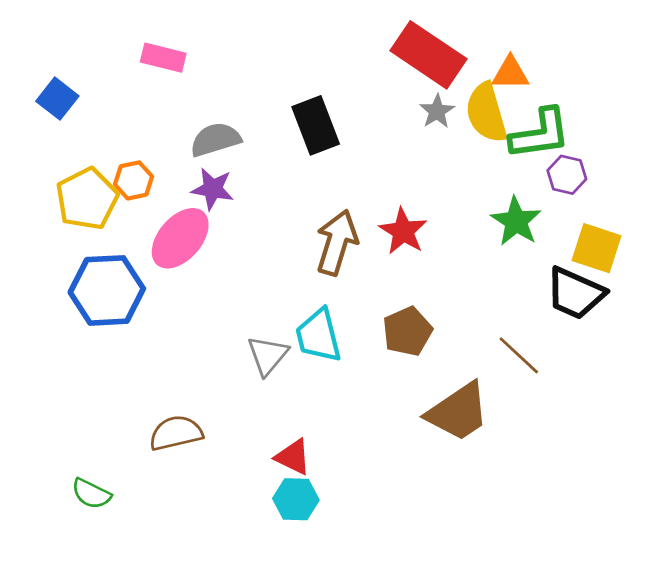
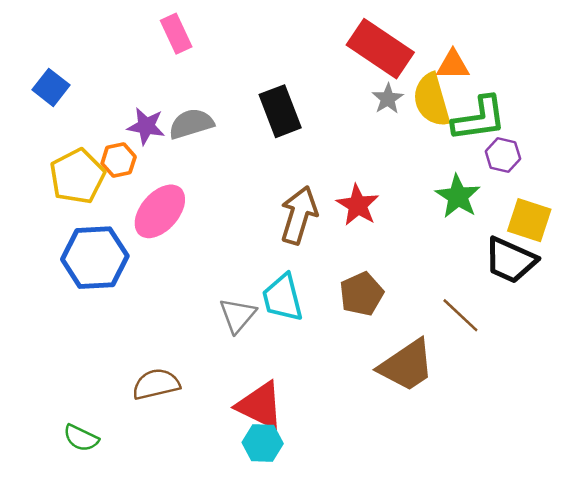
pink rectangle: (163, 58) -> (176, 34), moved, turned 51
purple star: (213, 189) -> (146, 126), moved
red triangle: (293, 457) -> (260, 405), size x1.5

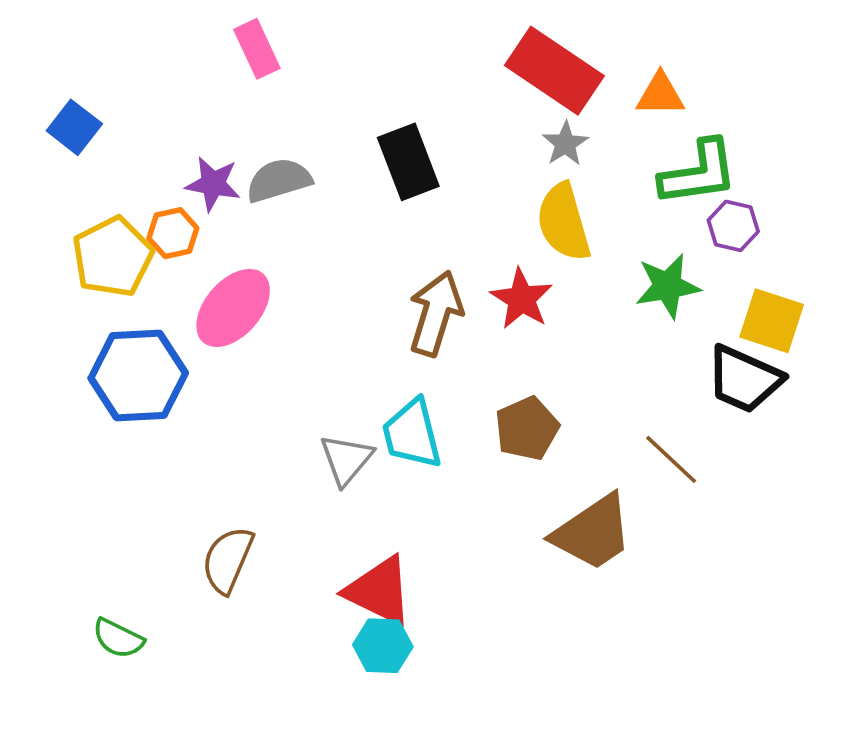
yellow semicircle: (432, 100) -> (564, 222), moved
green star: (458, 196) -> (668, 286), turned 30
brown semicircle: (156, 384) -> (228, 560), turned -54

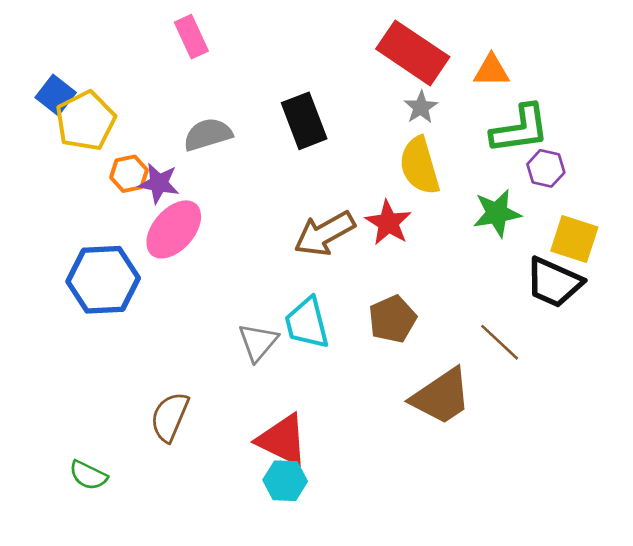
purple star: (213, 184) -> (159, 183), moved
yellow pentagon: (113, 257) -> (86, 121), moved
brown arrow: (436, 313) -> (324, 234), turned -136

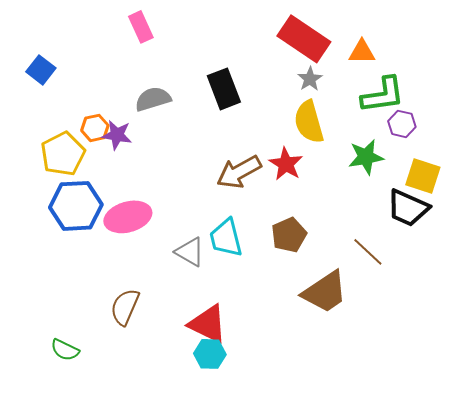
yellow pentagon: (86, 121) -> (63, 154), moved
pink ellipse: (174, 229) -> (128, 217), moved, turned 33
gray triangle: (258, 342) -> (190, 252), turned -40

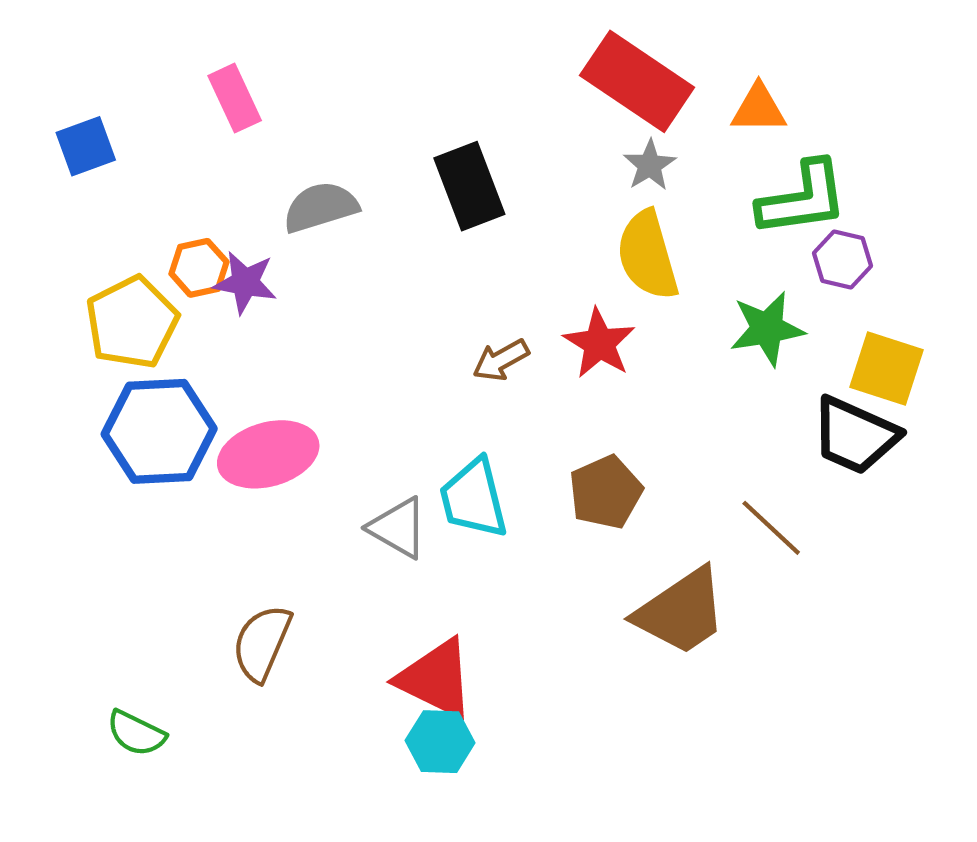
pink rectangle: (141, 27) -> (235, 98), moved
blue square: (41, 70) -> (86, 146), turned 32
brown arrow: (239, 172) -> (501, 360), size x0.6

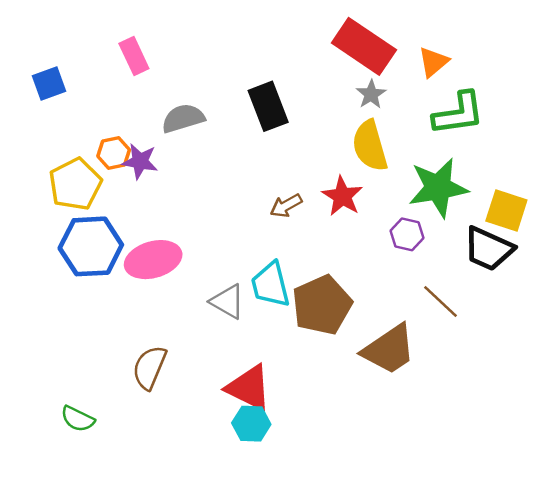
orange triangle: (759, 109) -> (433, 62), turned -40
purple hexagon: (842, 259) -> (407, 234), moved
green star: (767, 329) -> (438, 188), size x1.4
brown pentagon: (606, 492) -> (322, 305), moved, size x1.4

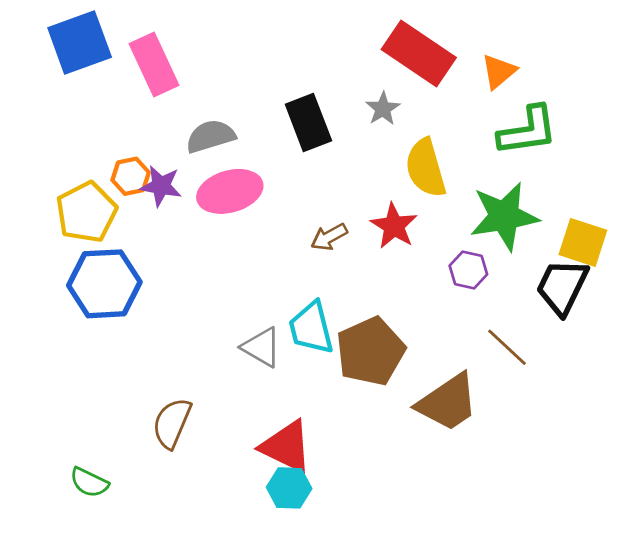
pink rectangle: (134, 56) -> (154, 65), size x1.4
blue square: (49, 84) -> (80, 43), moved, size x1.6
gray star: (371, 94) -> (383, 109), moved
black trapezoid: (488, 249) -> (562, 287), turned 92
pink ellipse: (153, 260) -> (230, 191), moved

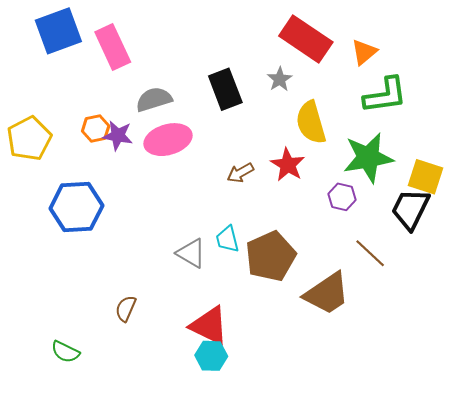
yellow pentagon: (86, 212) -> (29, 139), moved
cyan trapezoid: (311, 328) -> (227, 239), size x0.7
brown semicircle: (172, 423) -> (126, 309), size x0.7

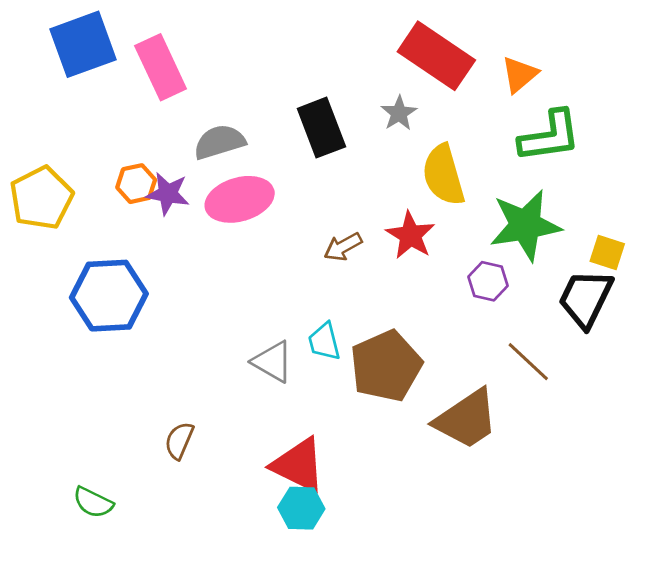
yellow square: (426, 177) -> (607, 253), size x0.7

